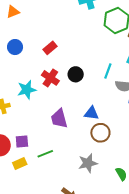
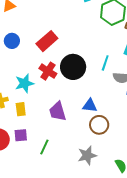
red rectangle: (50, 48) -> (47, 41), size x1.5
black circle: (76, 74) -> (73, 67), size x1.6
green line: (45, 154) -> (44, 147), turned -42
yellow rectangle: (20, 163) -> (21, 109), moved, turned -72

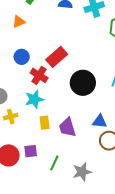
red cross: (48, 71) -> (39, 75), moved
yellow rectangle: (21, 109) -> (45, 123), moved
gray star: (87, 155) -> (82, 172), moved

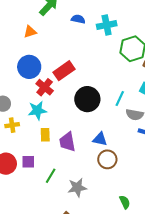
blue circle: (22, 57) -> (29, 67), size x1.5

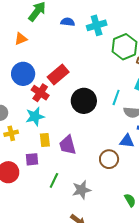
blue triangle: (100, 139) -> (127, 141), moved
purple square: (28, 162) -> (32, 159), moved

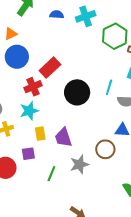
blue circle: (23, 74) -> (17, 57), moved
red cross: (40, 93) -> (33, 87), turned 36
gray star: (81, 190) -> (79, 164), moved

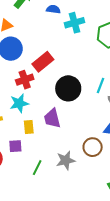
cyan cross: (86, 16) -> (75, 23), moved
purple trapezoid: (63, 138) -> (52, 118), moved

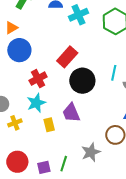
red rectangle: (43, 62) -> (67, 57), moved
purple square: (15, 146) -> (44, 167), moved

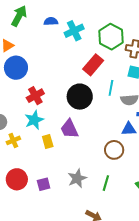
red rectangle: (67, 57) -> (93, 65), moved
gray star: (91, 152) -> (77, 178), moved
green line: (64, 164) -> (106, 183), moved

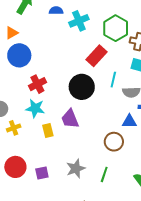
cyan star: (34, 120) -> (35, 108), turned 30

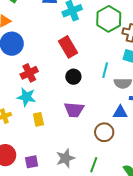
red rectangle: (96, 56) -> (68, 47), moved, turned -75
black circle: (82, 87) -> (73, 77), size x0.6
purple trapezoid: (70, 119) -> (74, 110), moved, turned -65

